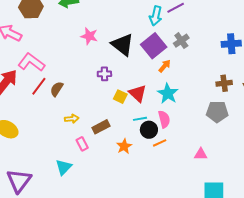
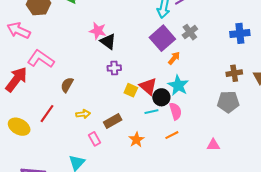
black triangle: (123, 45) -> (108, 42), moved, size x0.7
red line: (39, 86) -> (47, 114), moved
black circle: (149, 130) -> (161, 97), moved

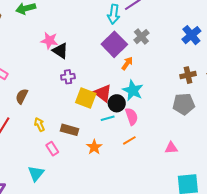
blue cross: (240, 33) -> (191, 35), turned -30
yellow square: (131, 90) -> (86, 98), size x1.5
yellow arrow: (83, 114) -> (39, 124), turned -104
brown rectangle: (113, 121) -> (69, 130), turned 48

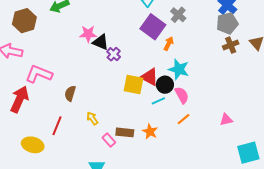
purple cross: (68, 77) -> (114, 54), moved, turned -32
gray pentagon: (184, 104) -> (227, 23), moved
brown rectangle: (69, 130) -> (125, 132), moved

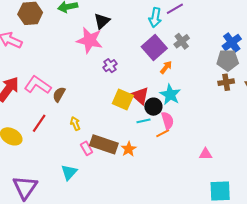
pink star: (88, 34) -> (90, 40), size x1.5
black triangle: (101, 42) -> (102, 21), moved, turned 42
pink L-shape: (39, 74) -> (38, 85), moved
orange line: (184, 119) -> (163, 133), moved
brown rectangle: (125, 132) -> (104, 144), size x1.5

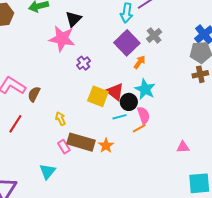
yellow arrow: (75, 124) -> (60, 119), moved

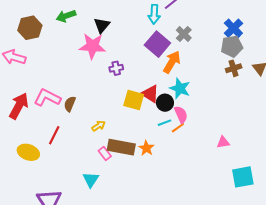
orange arrow: (140, 62) -> (172, 62), size x1.6
purple cross: (84, 63) -> (116, 68), turned 32
cyan line: (120, 117) -> (164, 123), moved
yellow arrow: (60, 119) -> (99, 126), turned 88

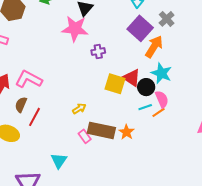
brown semicircle: (70, 104) -> (21, 105), moved
cyan triangle: (91, 180) -> (59, 161), moved

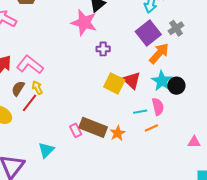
black circle: (146, 87) -> (176, 86), moved
yellow arrow: (79, 109) -> (37, 88), moved, turned -96
orange line: (158, 112) -> (151, 128), moved

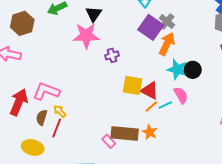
gray cross: (176, 28) -> (167, 22), moved
red triangle: (132, 80) -> (150, 91), moved
orange line: (151, 128) -> (151, 106), moved

